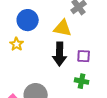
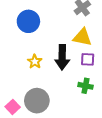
yellow triangle: (63, 28) -> (82, 37), moved
yellow star: (17, 44) -> (35, 62), moved

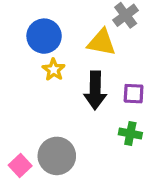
yellow triangle: (82, 37) -> (102, 42), moved
yellow star: (35, 62) -> (54, 70), moved

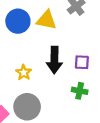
yellow triangle: (102, 42) -> (46, 20), moved
yellow star: (54, 70) -> (24, 73), moved

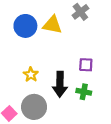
black arrow: (54, 60) -> (60, 84), moved

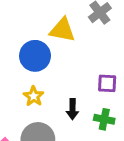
blue circle: (25, 26) -> (35, 56), moved
black arrow: (60, 84) -> (72, 109), size x0.6

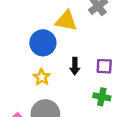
black arrow: (72, 109) -> (75, 66), moved

